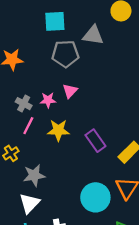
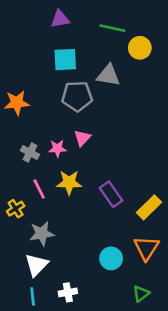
pink line: (28, 126) -> (39, 189), moved, turned -54
cyan circle: (95, 197) -> (111, 258), size x0.7

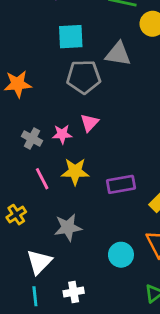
purple rectangle: (111, 194) -> (121, 184), turned -65
yellow cross: (16, 209) -> (16, 215), moved
gray star: (42, 234) -> (68, 227), moved

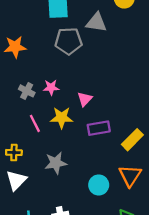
pink triangle: (89, 123) -> (85, 99), moved
yellow cross: (16, 215) -> (14, 152), turned 35
white triangle: (39, 262) -> (16, 180), moved

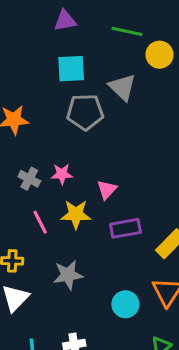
gray triangle: (96, 22) -> (122, 87), turned 35

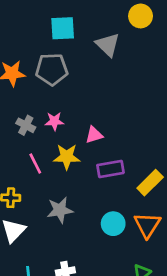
gray pentagon: (85, 112) -> (52, 69), moved
pink triangle: (107, 190) -> (94, 135), turned 30
cyan circle: (125, 304) -> (113, 224), moved

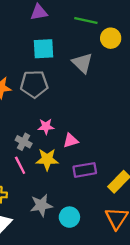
pink star: (54, 121) -> (46, 126), moved
gray cross: (26, 125) -> (24, 142), moved
cyan circle: (113, 224) -> (69, 217), moved

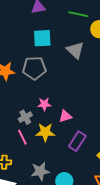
gray cross: (24, 142) -> (25, 117), turned 32
purple rectangle: (85, 170) -> (77, 141), turned -48

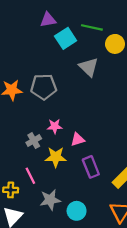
cyan square: (42, 38) -> (66, 38), moved, turned -30
pink line: (22, 137) -> (30, 176), moved
purple rectangle: (77, 141) -> (91, 167), turned -54

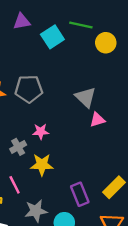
purple triangle: (48, 20) -> (22, 21), moved
gray triangle: (89, 67) -> (86, 97), moved
pink triangle: (78, 139) -> (97, 120), moved
purple rectangle: (91, 167) -> (80, 194), moved

